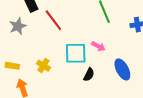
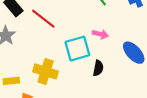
yellow cross: (43, 66) -> (46, 71), size x1.5

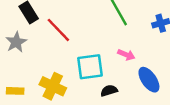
pink arrow: (100, 34) -> (126, 55), moved
black semicircle: (98, 68) -> (109, 91), turned -126

